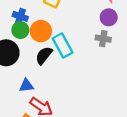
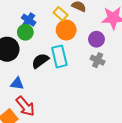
purple circle: (109, 17) -> (96, 39), moved
orange circle: (41, 31) -> (66, 30), moved

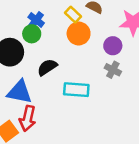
cyan rectangle: (59, 56) -> (76, 90), moved, turned -75
blue triangle: (17, 84) -> (20, 92), size x1.6
red arrow: (25, 106) -> (28, 118), turned 50

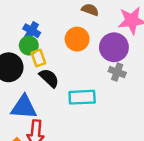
yellow rectangle: (73, 15) -> (38, 58), moved, turned 35
purple circle: (113, 46) -> (114, 47), size x1.5
black semicircle: (47, 67) -> (49, 78), turned 84

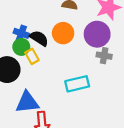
black semicircle: (49, 78) -> (39, 38), moved

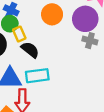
black semicircle: (39, 38) -> (30, 50), moved
cyan rectangle: (77, 84) -> (37, 76), moved

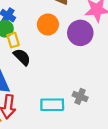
gray cross: (90, 41) -> (80, 96), moved
cyan rectangle: (37, 76) -> (52, 105), moved

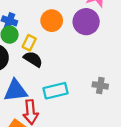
yellow rectangle: (13, 40) -> (29, 43), moved, turned 56
cyan rectangle: (52, 105) -> (56, 91), moved

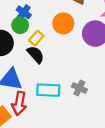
gray cross: (100, 85) -> (79, 88), moved

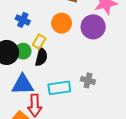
green circle: (20, 25) -> (23, 51), moved
black semicircle: (36, 55) -> (41, 57), turned 66

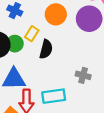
black semicircle: (41, 57) -> (46, 49), moved
cyan rectangle: (59, 88) -> (54, 96), moved

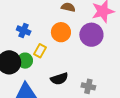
black semicircle: (46, 49) -> (59, 79), moved, turned 60

